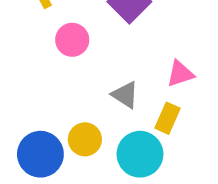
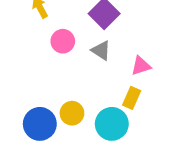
gray triangle: (125, 95) -> (101, 50), moved

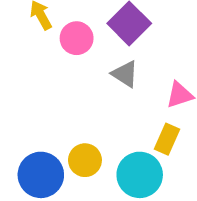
pink circle: (63, 41) -> (77, 38), moved

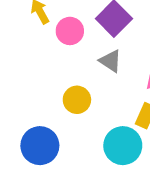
yellow circle: (85, 160) -> (77, 100), moved

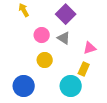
pink circle: (70, 31) -> (42, 35), moved

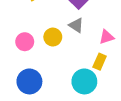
pink circle: (42, 35) -> (25, 42), moved
yellow circle: (45, 60) -> (53, 37), moved

